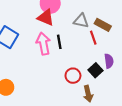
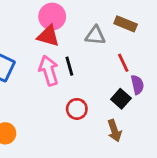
brown rectangle: (103, 25) -> (126, 24), moved
red line: (93, 38) -> (123, 63), moved
red circle: (73, 76) -> (77, 109), moved

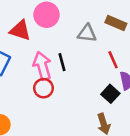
red triangle: (48, 36) -> (20, 30), moved
red circle: (77, 109) -> (43, 88), moved

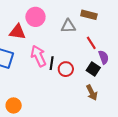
black line: (62, 62) -> (52, 63), moved, turned 32
red circle: (43, 88) -> (66, 69), moved

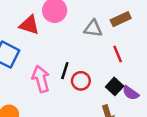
brown rectangle: (89, 15) -> (121, 19), turned -49
pink arrow: (38, 56) -> (41, 79), moved
purple semicircle: (104, 57) -> (131, 93), moved, turned 136

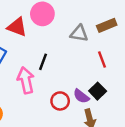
black line: (65, 71) -> (43, 62), moved
red circle: (81, 81) -> (60, 101), moved
purple semicircle: (131, 93) -> (81, 96), moved

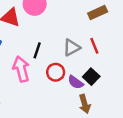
gray triangle: (79, 33) -> (72, 48), moved, turned -36
red circle: (60, 101) -> (56, 72), moved

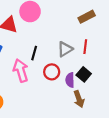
red line: (94, 46) -> (85, 47), turned 32
purple semicircle: (76, 82) -> (70, 80), turned 56

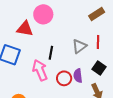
red circle: (52, 72) -> (64, 78), moved
purple semicircle: (70, 80) -> (78, 76), moved

